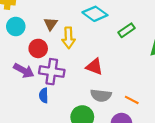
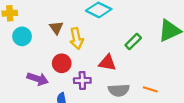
green rectangle: (127, 30) -> (133, 42), moved
red circle: (38, 48) -> (62, 63), moved
purple cross: (52, 72) -> (82, 81), moved, size x0.7

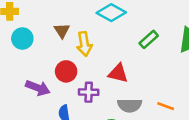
green rectangle: (133, 42) -> (149, 39), moved

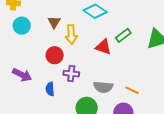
red triangle: (118, 73) -> (103, 47), moved
purple arrow: (38, 88) -> (22, 75), moved

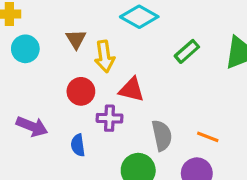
red triangle: (103, 47) -> (132, 90), moved
gray semicircle: (103, 87) -> (162, 135), turned -102

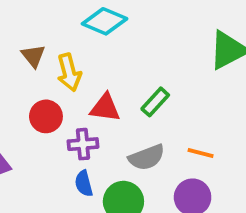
green rectangle: (187, 51) -> (155, 102), moved
gray semicircle: (162, 135) -> (147, 157), turned 88
blue semicircle: (78, 145) -> (84, 183), moved

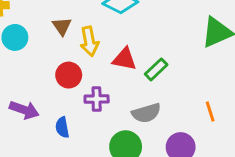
red triangle: (105, 108) -> (124, 59), moved
orange line: (201, 153) -> (210, 111), moved, turned 54
blue semicircle: (84, 183) -> (62, 127), moved

